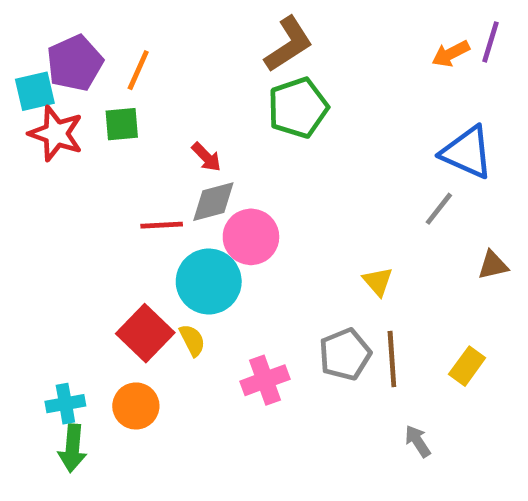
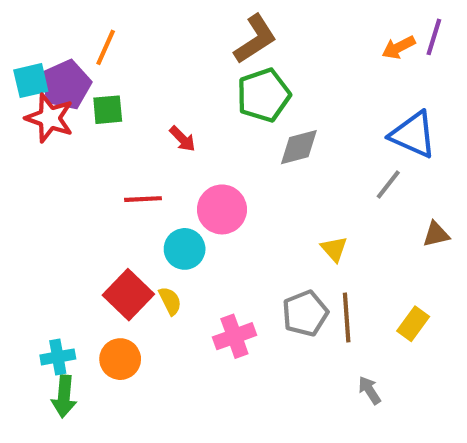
purple pentagon: (75, 63) -> (66, 85), moved
orange line: (138, 70) -> (106, 47), moved
gray diamond: (213, 202) -> (299, 147), moved
cyan circle: (209, 282) -> (185, 249), size x0.7

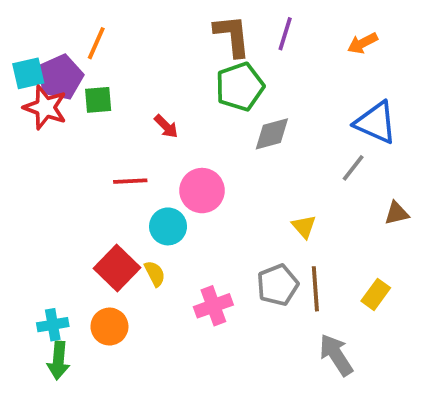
purple line: (434, 37) -> (285, 34), moved
brown L-shape: (255, 39) -> (232, 36), turned -63
gray arrow: (370, 390) -> (336, 355), size x1.6

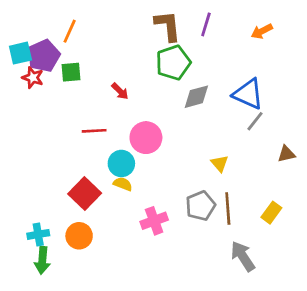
red star: (45, 107) -> (33, 78), size x0.7
blue triangle: (376, 123) -> (248, 94), moved
yellow semicircle: (155, 274) -> (123, 184), moved, turned -42

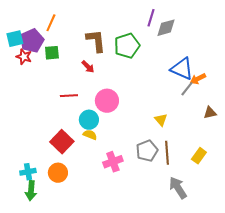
brown L-shape: (168, 26) -> (96, 41), moved
orange arrow: (262, 31) -> (198, 79), moved
gray diamond: (196, 97) -> (166, 28), moved

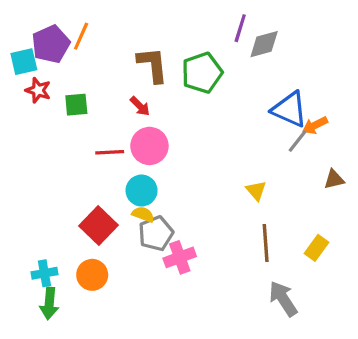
purple pentagon: (32, 41) -> (51, 44), moved
green square: (52, 53) -> (76, 105), moved
pink circle: (107, 101) -> (149, 146), moved
gray pentagon: (147, 151) -> (156, 233), moved

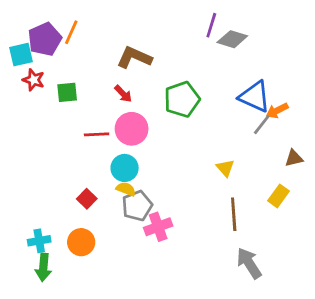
gray diamond: (264, 44) -> (232, 39), turned 32
brown L-shape: (153, 65) -> (134, 57), turned -60
green pentagon: (202, 73) -> (182, 99), moved
red square: (99, 226) -> (87, 199), size x0.6
yellow rectangle: (317, 248) -> (279, 196), moved

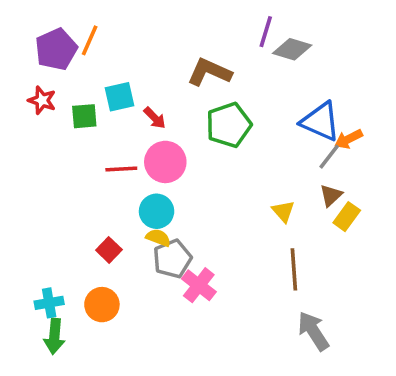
cyan square: (21, 55) -> (120, 97), moved
brown L-shape: (134, 57) -> (209, 72), moved
brown triangle: (294, 158) -> (331, 195), moved, turned -30
yellow rectangle: (279, 196) -> (347, 217), moved
pink cross: (158, 227) -> (199, 285), turned -32

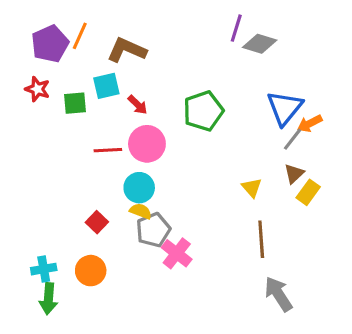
brown L-shape: (209, 72) -> (127, 50), moved
blue triangle: (320, 121) -> (285, 108), turned 45

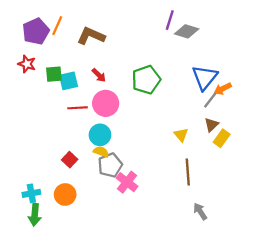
cyan square: (106, 86) -> (68, 81), moved
gray arrow: (278, 294) -> (200, 211), size x0.7

